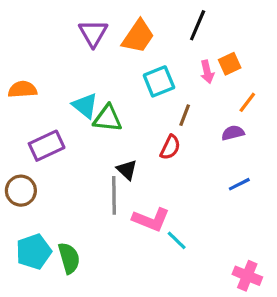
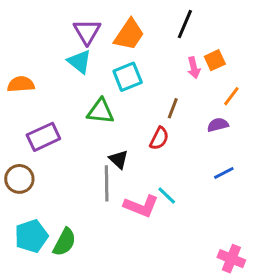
cyan square: (159, 81) -> (128, 77), moved
cyan triangle: (85, 106) -> (80, 62), moved
cyan line: (177, 240) -> (167, 195), moved
green semicircle: (69, 258) -> (64, 242), turned 44

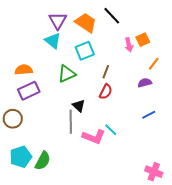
black line: (185, 24) -> (112, 16), moved, turned -66
orange trapezoid: (129, 35) -> (86, 23), turned -90
orange semicircle: (21, 84) -> (24, 70), moved
brown line: (173, 108) -> (106, 72), moved
green triangle: (101, 111) -> (67, 74), turned -30

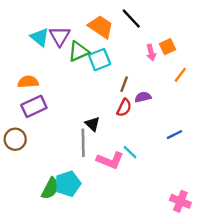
purple triangle: (58, 21) -> (60, 36), moved
cyan triangle: (53, 41) -> (40, 37), moved
green triangle: (67, 74) -> (78, 51), moved
purple semicircle: (145, 83) -> (143, 97), moved
cyan pentagon: (21, 157) -> (68, 184), moved

